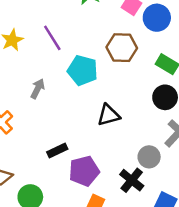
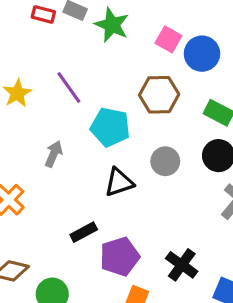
black triangle: (109, 115) -> (119, 182), moved
gray circle: (149, 157) -> (165, 161), moved

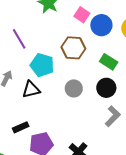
black triangle: (119, 182) -> (31, 90), moved

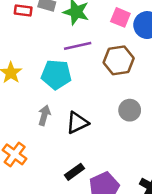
purple line: (19, 39) -> (78, 46), moved, turned -60
cyan pentagon: (42, 65) -> (56, 74), moved

